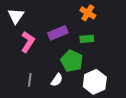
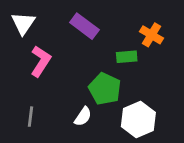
orange cross: (88, 13) -> (152, 35), moved
purple rectangle: (58, 33) -> (84, 26), moved, turned 60
gray line: (30, 80) -> (30, 117), moved

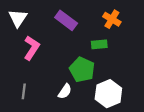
orange cross: (152, 35) -> (112, 19), moved

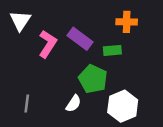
orange cross: (112, 19) -> (127, 22), turned -30
purple rectangle: (66, 20) -> (80, 39), moved
pink L-shape: (32, 48) -> (48, 44), moved

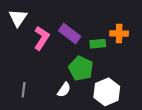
orange cross: (127, 22) -> (119, 34), moved

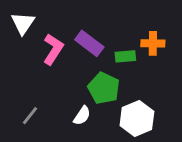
gray line: (24, 90) -> (30, 116), turned 32

